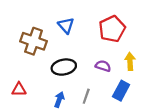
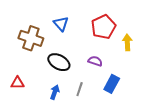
yellow arrow: (130, 61) -> (127, 42), moved
black ellipse: (64, 67) -> (59, 62), turned 40

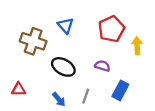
blue arrow: (55, 92) -> (59, 99), turned 120

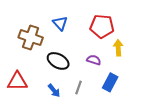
red pentagon: (111, 29) -> (102, 26), turned 30
yellow arrow: (137, 46) -> (118, 48), moved
red triangle: (19, 89) -> (17, 81), size x1.5

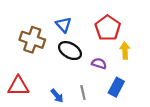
red pentagon: (102, 26) -> (108, 28), turned 30
black ellipse: (58, 61) -> (70, 51), moved
gray line: (78, 87) -> (83, 93), turned -32

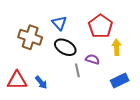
blue rectangle: (116, 87) -> (120, 80), moved, turned 36
gray line: (83, 93) -> (77, 70), moved
blue arrow: (57, 96) -> (41, 82), moved

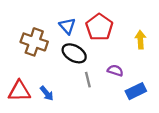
red pentagon: (101, 26) -> (99, 27), moved
yellow arrow: (117, 47) -> (140, 40), moved
purple semicircle: (92, 59) -> (115, 71), moved

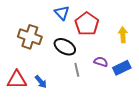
blue triangle: (67, 26) -> (62, 13), moved
blue rectangle: (136, 91) -> (122, 68), moved

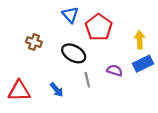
brown cross: (30, 37) -> (34, 42), size x0.6
blue rectangle: (122, 68) -> (143, 64), moved
blue arrow: (41, 82) -> (57, 90), moved

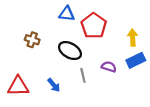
blue triangle: (70, 15) -> (67, 14), turned -42

